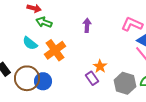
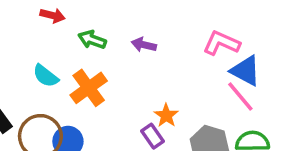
green arrow: (44, 22) -> (92, 40), moved
purple arrow: (87, 25) -> (144, 45), turned -80

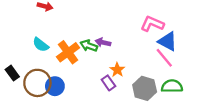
green arrow: (92, 40) -> (89, 46), moved
purple arrow: (144, 45) -> (103, 42), moved

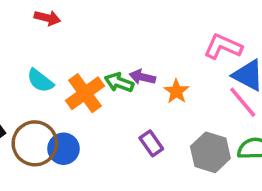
orange star: (117, 70) -> (176, 91), moved

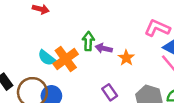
cyan semicircle: (40, 81) -> (47, 58), moved
green arrow: (119, 82) -> (88, 41), moved, turned 72

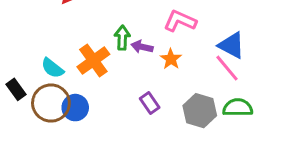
pink L-shape: (157, 28) -> (180, 21), moved
cyan semicircle: (47, 58) -> (52, 68), moved

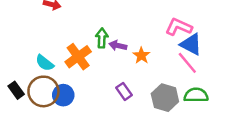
pink L-shape: (180, 21) -> (179, 27), moved
black rectangle: (16, 89) -> (16, 90), moved

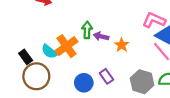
cyan semicircle: (45, 63) -> (49, 51), moved
black rectangle: (16, 90) -> (26, 57), moved
blue circle: (63, 95) -> (84, 83), moved

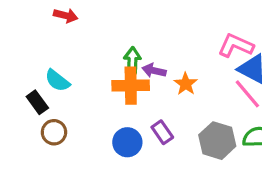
orange cross: (67, 46) -> (131, 86), moved, turned 35
cyan semicircle: (49, 51) -> (57, 81), moved
brown circle: (36, 76) -> (54, 132), size x0.6

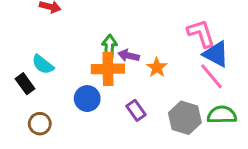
pink L-shape: (236, 46) -> (201, 33), turned 48
brown circle: (54, 132) -> (40, 124), moved
blue circle: (127, 142) -> (87, 99), moved

